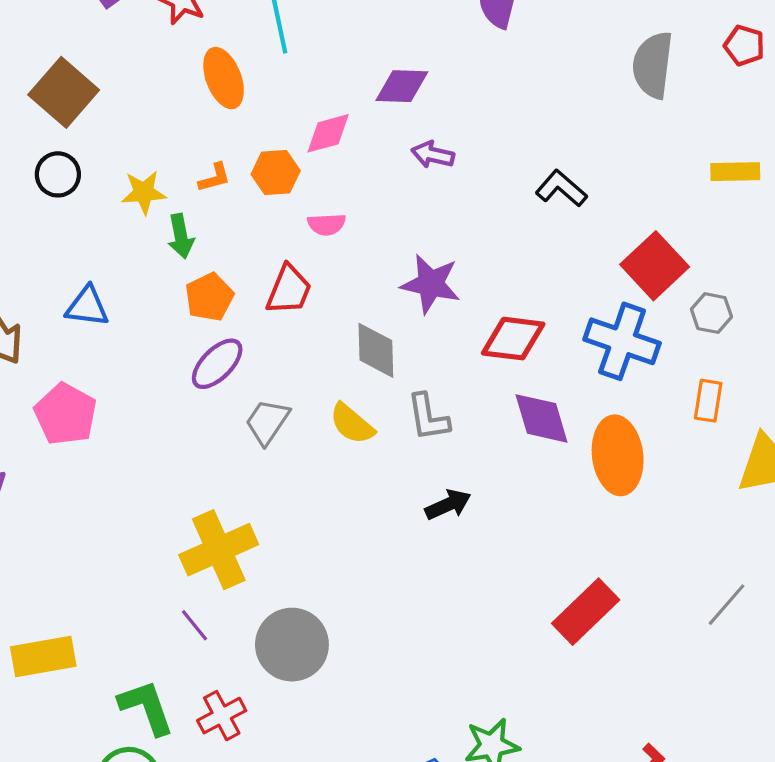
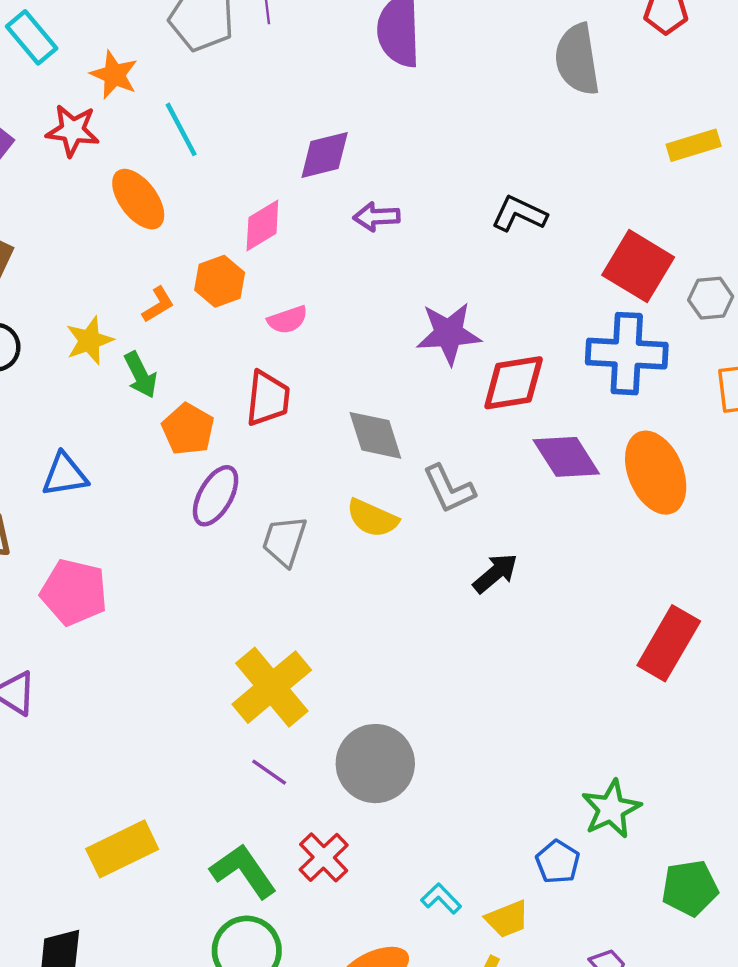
purple star: (431, 284) -> (449, 333), moved

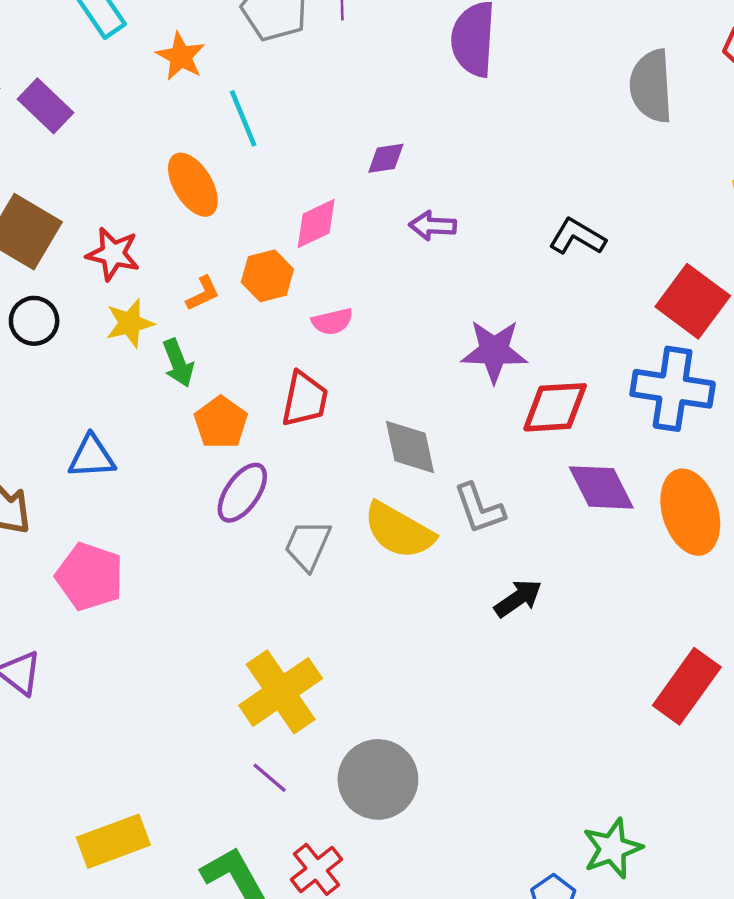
red star: (73, 130) -> (113, 254), moved
purple diamond: (325, 155) -> (386, 158), size x0.7
yellow semicircle: (372, 518) -> (399, 531), size x1.4

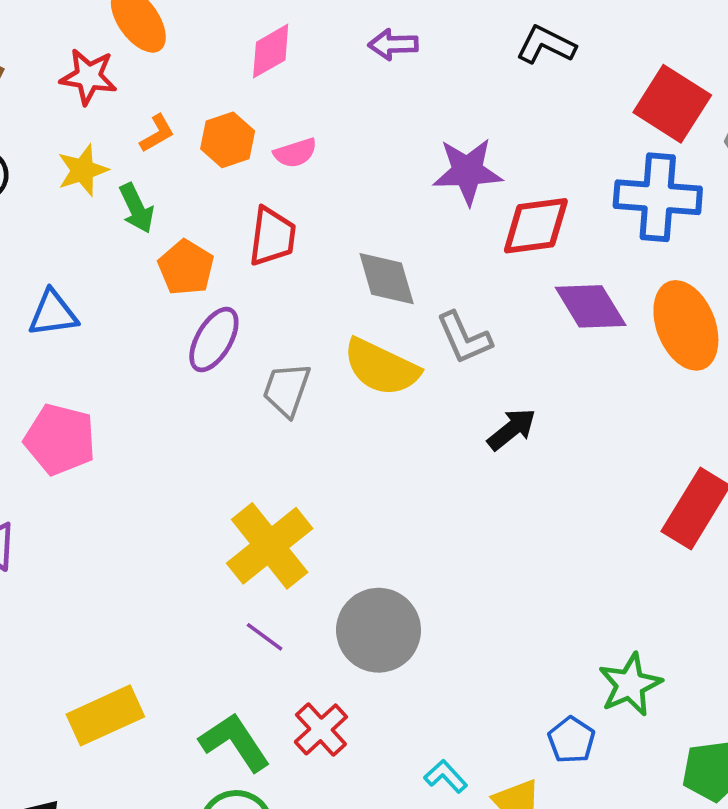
red star: (113, 254) -> (88, 77), moved
orange hexagon: (267, 276) -> (228, 140), moved

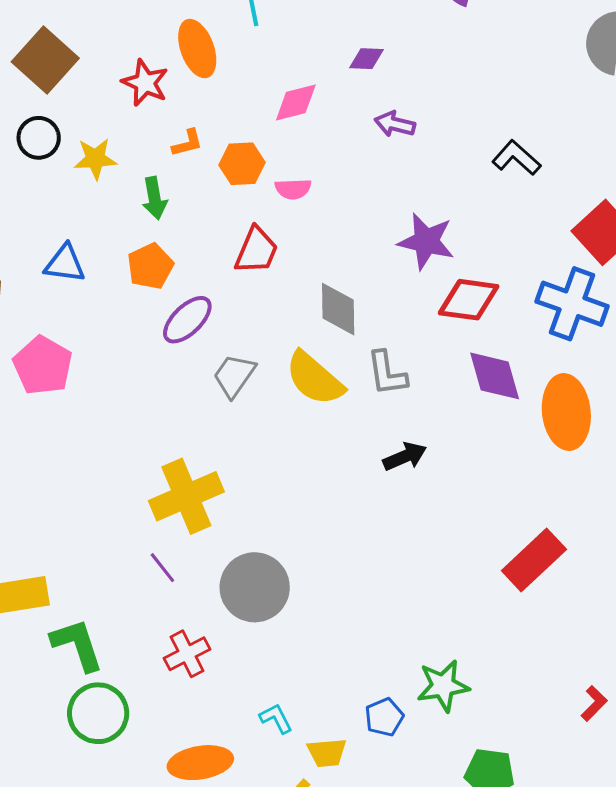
yellow star: (83, 170) -> (95, 159), moved
orange pentagon: (186, 268) -> (150, 266), moved
green L-shape: (235, 742) -> (77, 645), moved

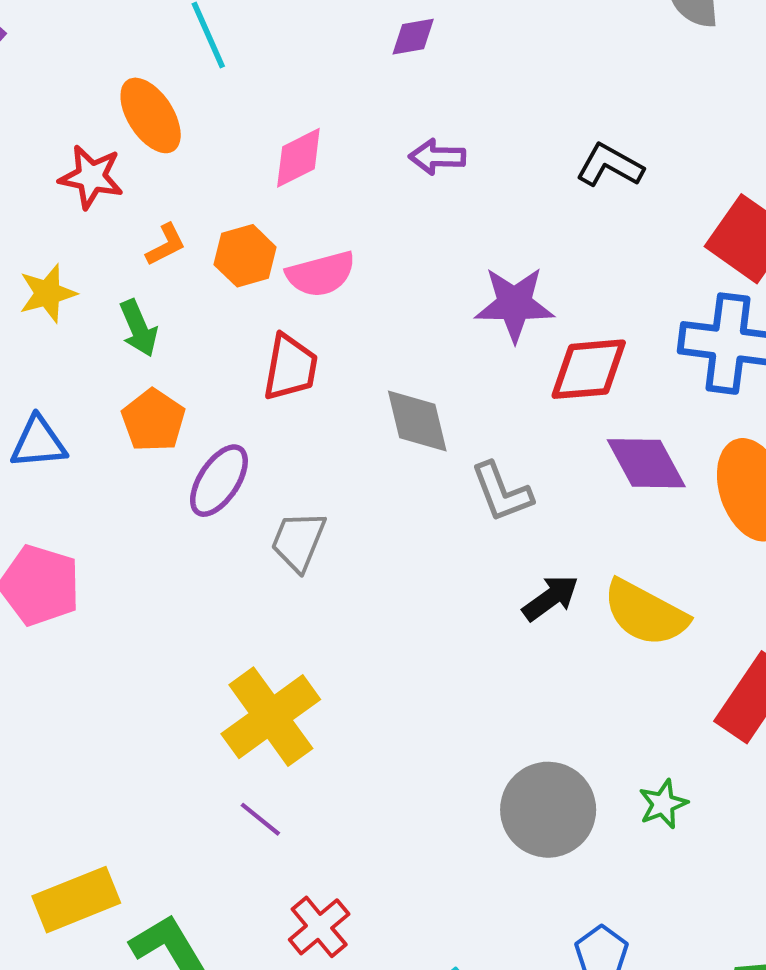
purple diamond: (366, 59) -> (413, 37), moved
pink semicircle: (293, 189) -> (321, 274), size x1.4
yellow semicircle: (315, 379) -> (645, 613), moved
gray circle: (255, 587) -> (548, 810), moved
green star: (443, 686) -> (663, 804), moved, size x0.7

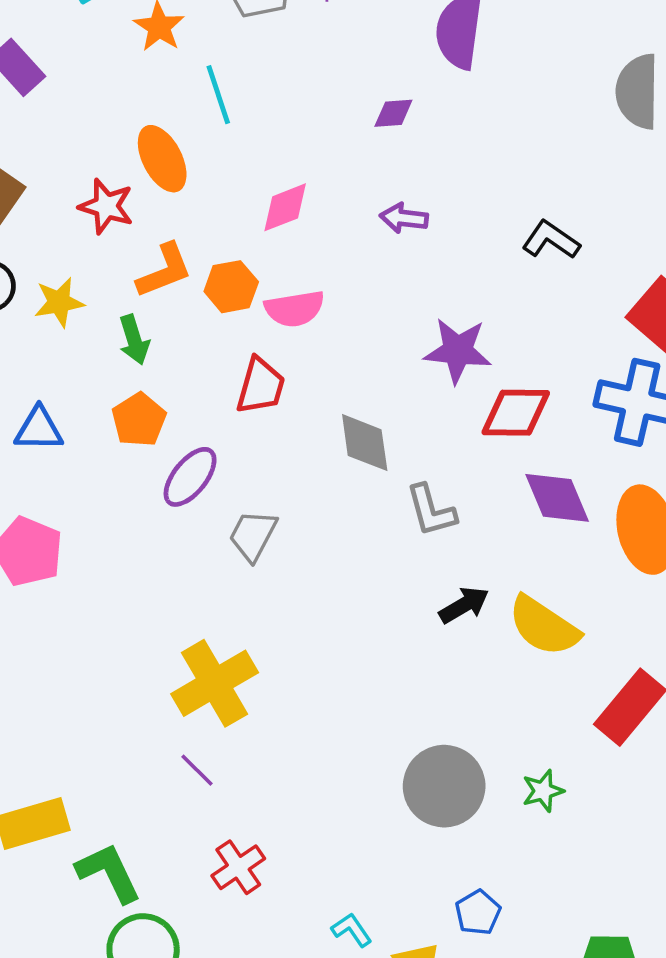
orange L-shape: (166, 245) -> (164, 271), size x1.6

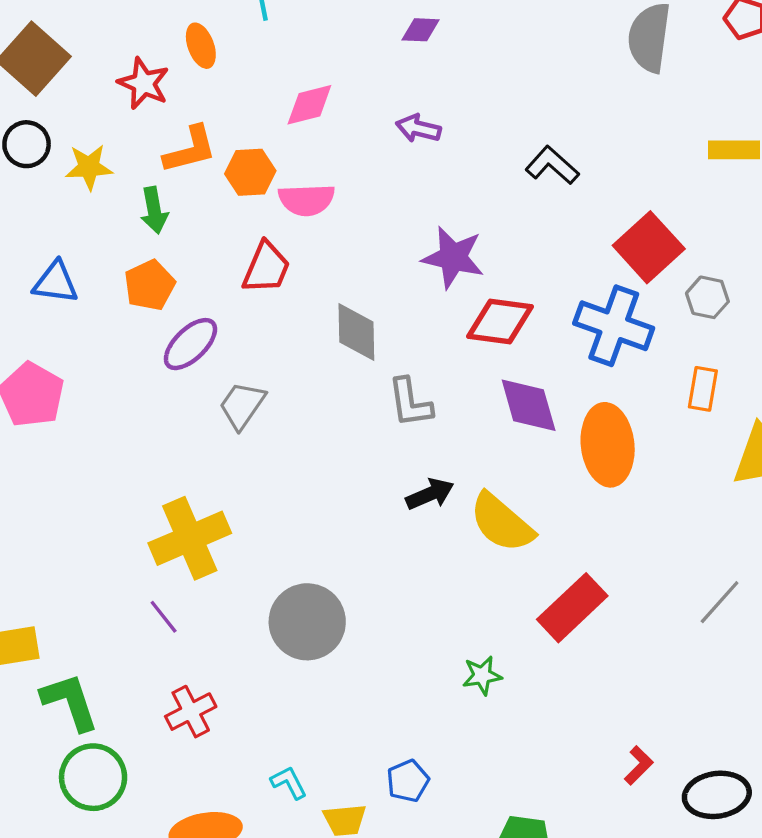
orange ellipse: (162, 159) -> (201, 46), size x0.7
gray circle: (444, 786) -> (307, 622), moved

